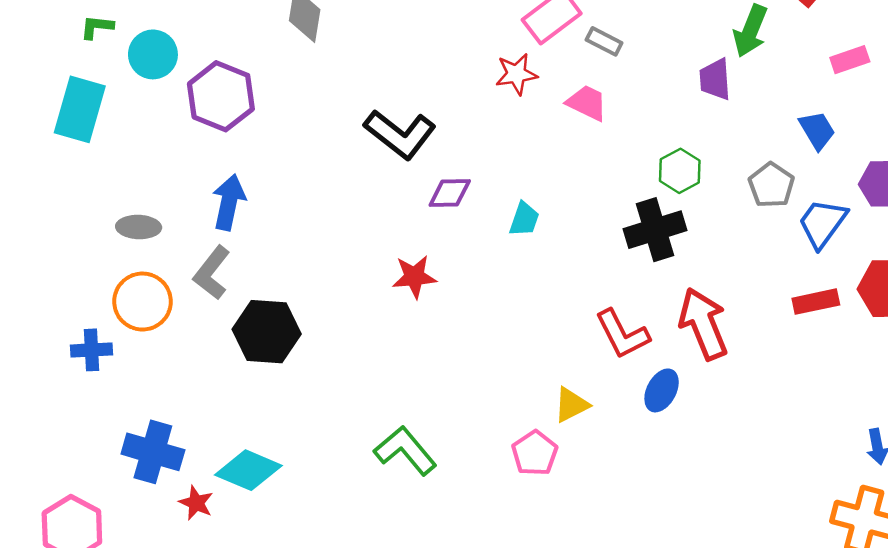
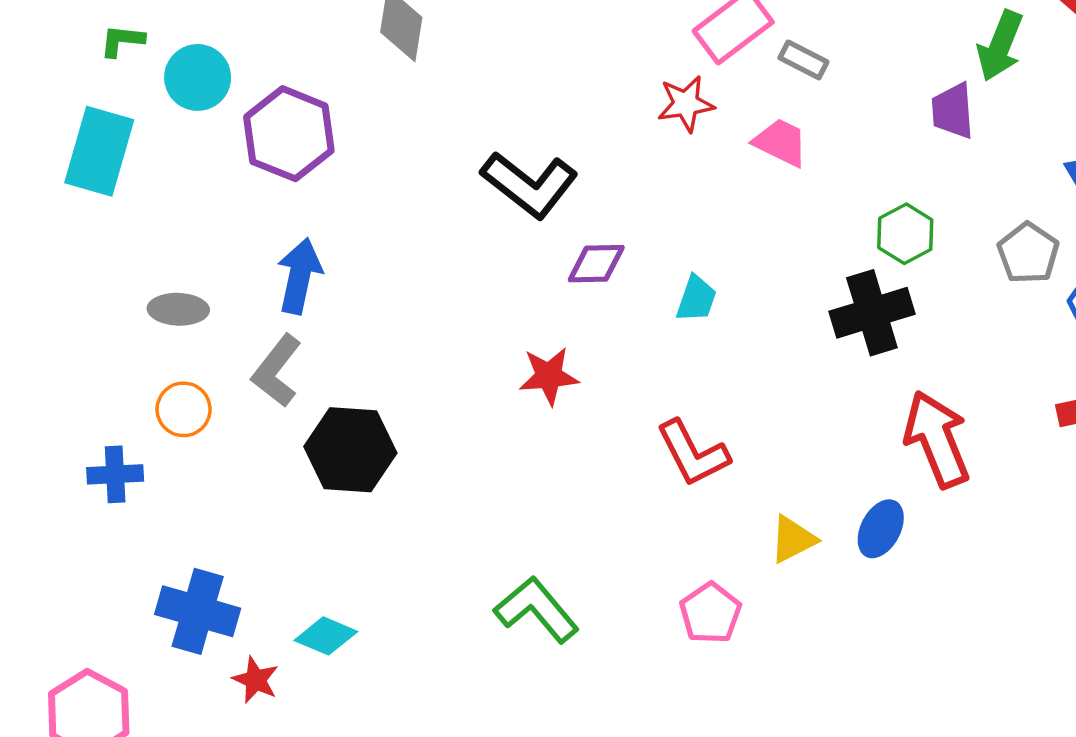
orange circle: (143, 302) -> (184, 409), size x0.7
red L-shape: (622, 334) -> (693, 453), moved
yellow triangle: (571, 405) -> (793, 539), moved
cyan diamond: (248, 470) -> (326, 636), size x0.7

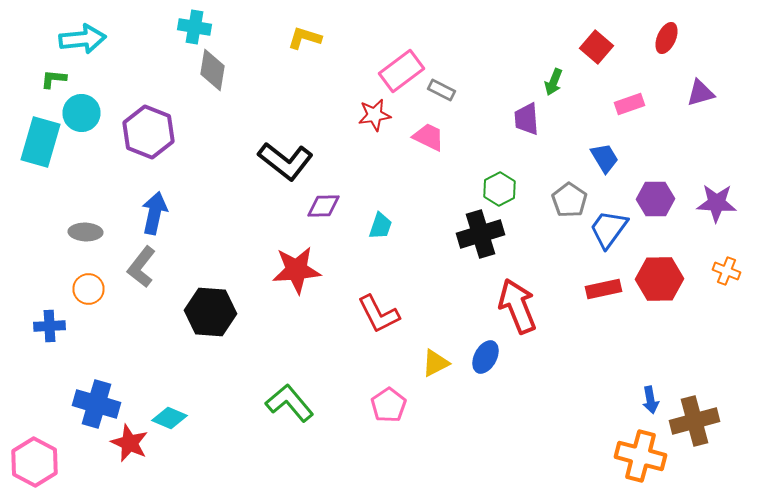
green arrow: (1000, 46) -> (554, 82), size x0.7
cyan circle: (198, 77) -> (82, 113), moved
red star: (549, 376) -> (296, 270), size x1.4
black hexagon: (350, 450) -> (210, 312), moved
red star: (256, 680) -> (130, 443), size x1.4

